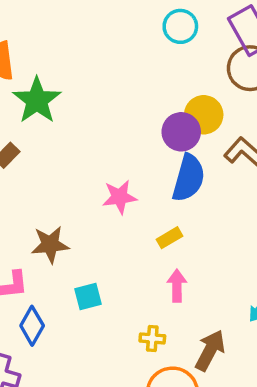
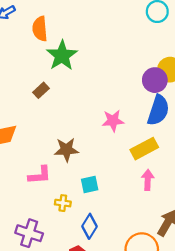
yellow rectangle: (170, 238) -> (144, 149), size x1.6
blue diamond: (32, 326) -> (90, 226), moved
yellow cross: (152, 338) -> (63, 203), moved

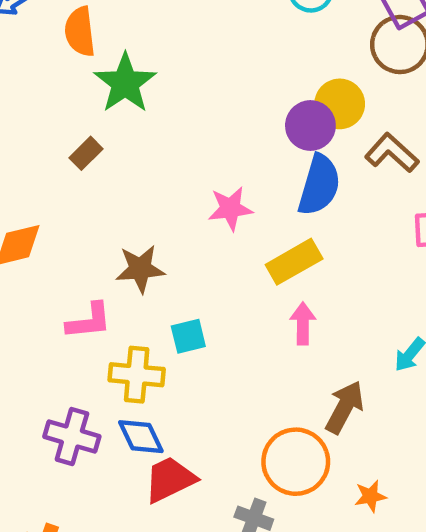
yellow cross: (63, 203) -> (137, 375), size x1.6
blue diamond: (90, 226) -> (141, 437), moved, turned -55

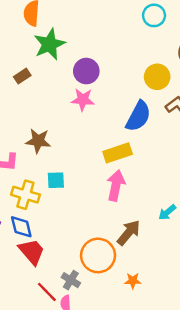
purple circle: (310, 126) -> (86, 71), moved
pink star: (230, 209) -> (83, 100), moved
pink arrow: (303, 323) -> (116, 185), size x1.4
red trapezoid: (170, 479) -> (32, 252), turned 64

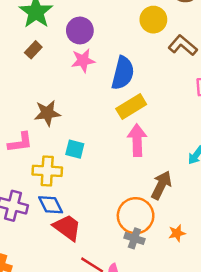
brown rectangle: (22, 76) -> (33, 50), moved
blue semicircle: (138, 116) -> (123, 73), moved
cyan square: (56, 180) -> (75, 149), turned 30
gray cross: (71, 280) -> (134, 238), moved

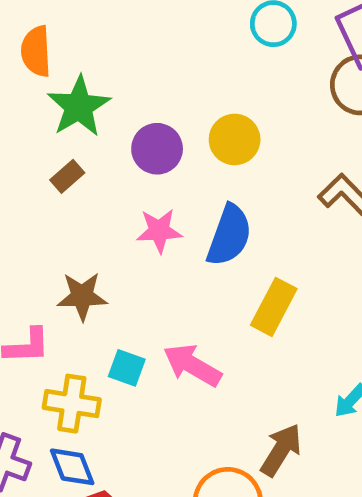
yellow circle: (153, 20) -> (235, 139), moved
pink star: (83, 60) -> (159, 231), moved
yellow rectangle: (131, 107) -> (274, 307), moved, turned -36
pink arrow: (137, 140) -> (192, 365), moved, turned -64

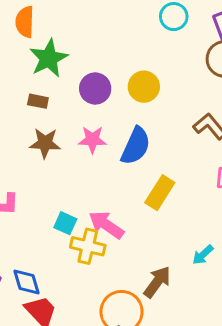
brown rectangle: (67, 176) -> (38, 101), turned 48
brown star: (82, 296) -> (45, 143), moved
yellow cross: (72, 404) -> (88, 246), moved

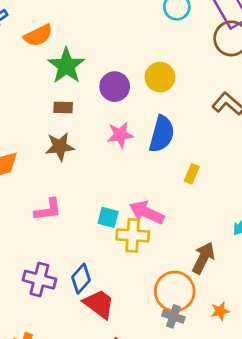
orange semicircle: (25, 22) -> (38, 35), turned -108
brown star: (45, 143) -> (60, 147), moved
yellow rectangle: (160, 193) -> (192, 174), size x0.6
blue diamond: (26, 282) -> (81, 279), turned 68

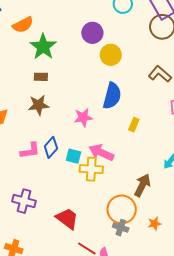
purple circle: (115, 87) -> (92, 33), moved
pink star: (120, 135) -> (83, 117), moved
blue diamond: (81, 279) -> (51, 147), moved

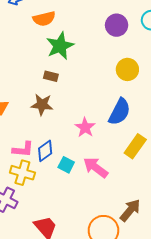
purple circle: (92, 33) -> (117, 25), moved
pink star: (83, 117) -> (85, 127), turned 30
yellow rectangle: (134, 125) -> (135, 146), size x1.6
yellow cross: (91, 169) -> (22, 173), moved

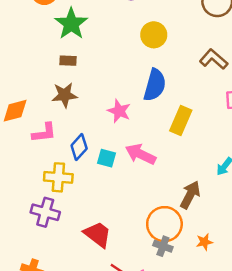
pink L-shape: (23, 149) -> (44, 133), moved

